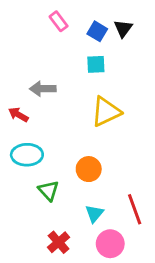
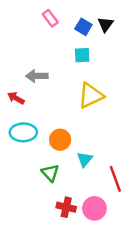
orange circle: (89, 169) -> (60, 140), moved
green triangle: (48, 191) -> (50, 173), moved
cyan triangle: (94, 214) -> (85, 159), moved
red cross: (59, 242) -> (66, 207), moved, turned -36

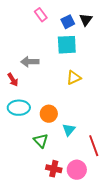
blue square: (83, 27) -> (68, 22), turned 32
cyan square: (82, 55) -> (67, 45), size x1.5
yellow triangle: (91, 96) -> (74, 78), size x0.7
red arrow: (16, 98) -> (13, 80), turned -152

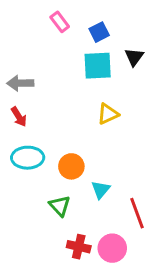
black triangle: (86, 20) -> (134, 57), moved
gray arrow: (30, 62) -> (20, 83), moved

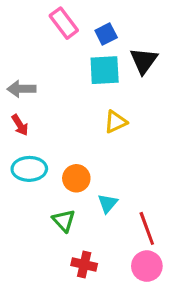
pink rectangle: (60, 22) -> (64, 23), size x1.4
black triangle: (134, 57) -> (144, 61), size x1.4
pink circle: (112, 248) -> (147, 266), moved

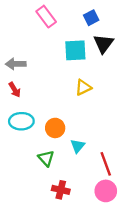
blue square: (106, 34) -> (91, 18), moved

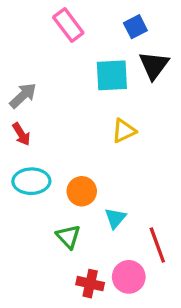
gray arrow: (16, 64) -> (23, 96), turned 138
pink circle: (106, 191) -> (129, 277), moved

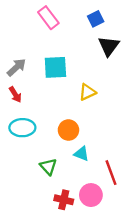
cyan square: (112, 75) -> (55, 67), moved
orange circle: (82, 191) -> (68, 130), moved
cyan triangle: (115, 218) -> (81, 154), turned -49

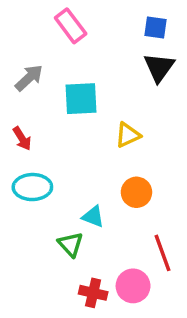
blue square: (96, 19) -> (156, 28), moved, turned 35
gray arrow: (16, 67) -> (29, 78), moved
orange circle: (68, 130) -> (136, 192), moved
cyan triangle: (81, 154) -> (93, 217), moved

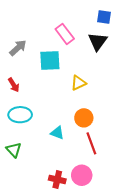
pink rectangle: (71, 26) -> (65, 34), moved
blue square: (156, 28) -> (104, 17), moved
green triangle: (71, 244) -> (14, 150), moved
red line: (162, 253) -> (91, 143), moved

